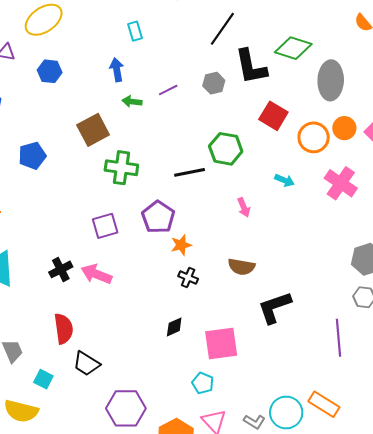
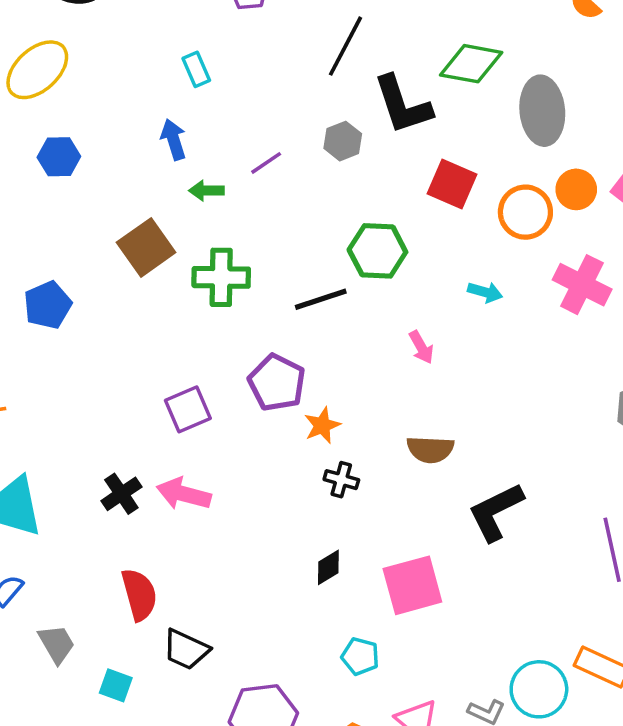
green cross: (121, 168) -> (221, 277), moved
cyan pentagon: (203, 383) -> (360, 656), moved

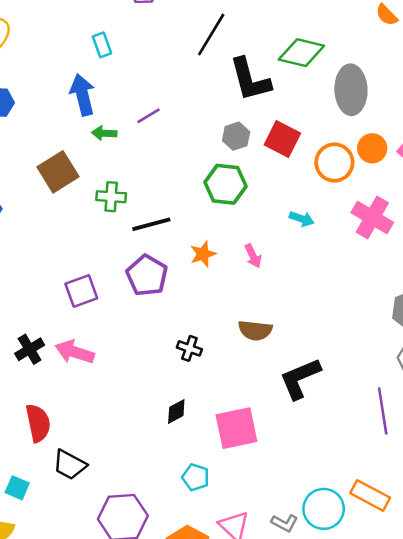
blue arrow: (173, 139) -> (82, 95), size x1.4
gray hexagon: (343, 141) -> (236, 136), moved
green cross: (221, 277) -> (111, 197), size x0.7
black line: (321, 299) -> (151, 224), moved
orange star: (322, 425) -> (203, 254), moved

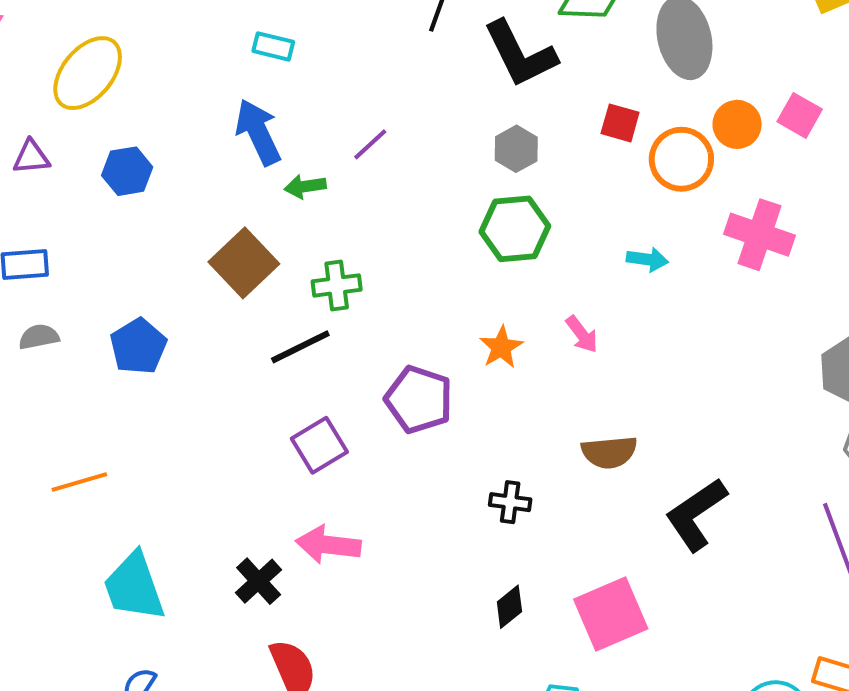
cyan rectangle: (102, 45) -> (273, 46), turned -45
red square: (282, 139) -> (620, 123), moved, size x0.7
black line: (151, 224) -> (300, 347), moved
black cross: (30, 349) -> (259, 581), moved

